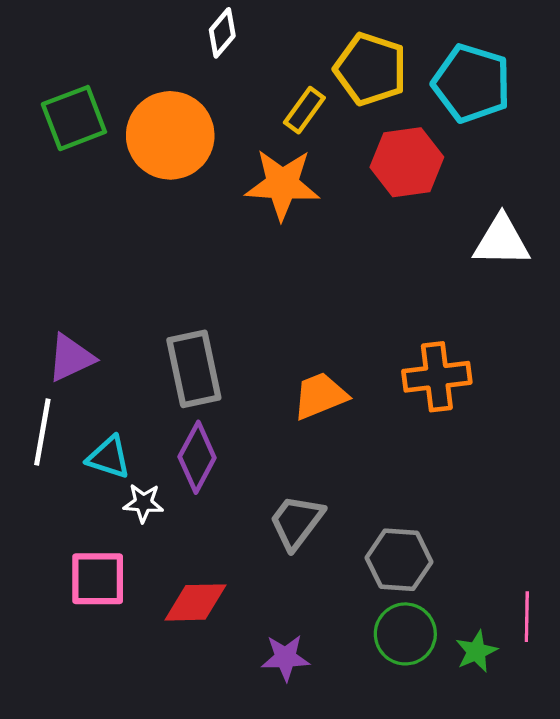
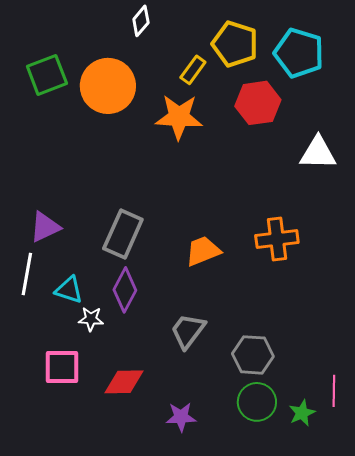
gray rectangle: (194, 369) -> (123, 234), turned 36

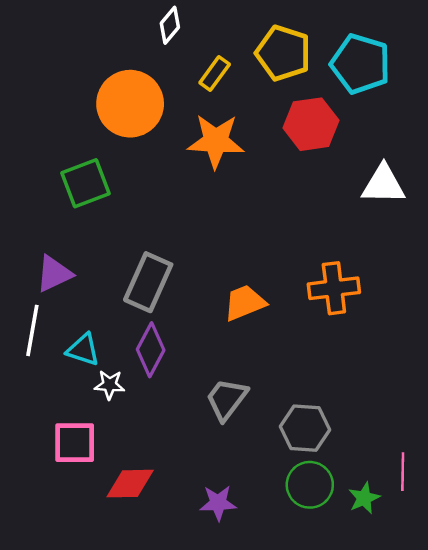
yellow rectangle: (193, 70) -> (215, 74), moved
green square: (47, 75) -> (85, 183), moved
red diamond: (124, 382) -> (130, 484), moved

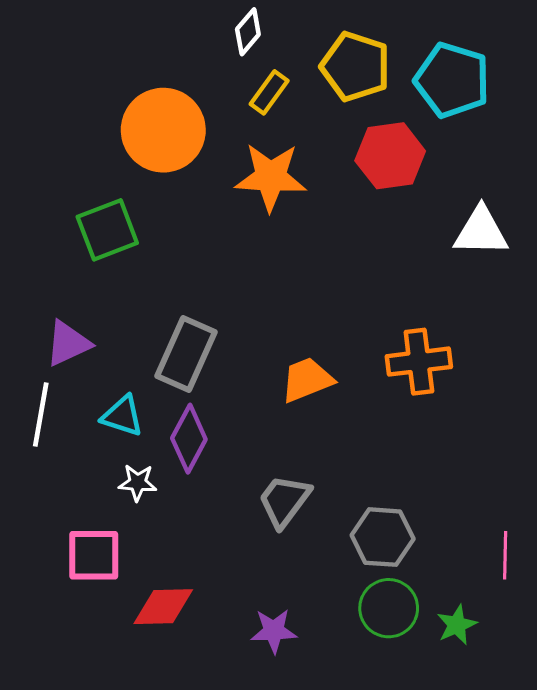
white diamond: (170, 25) -> (248, 32), moved
cyan triangle: (83, 350) -> (122, 416), moved
pink line: (403, 472) -> (505, 555), moved

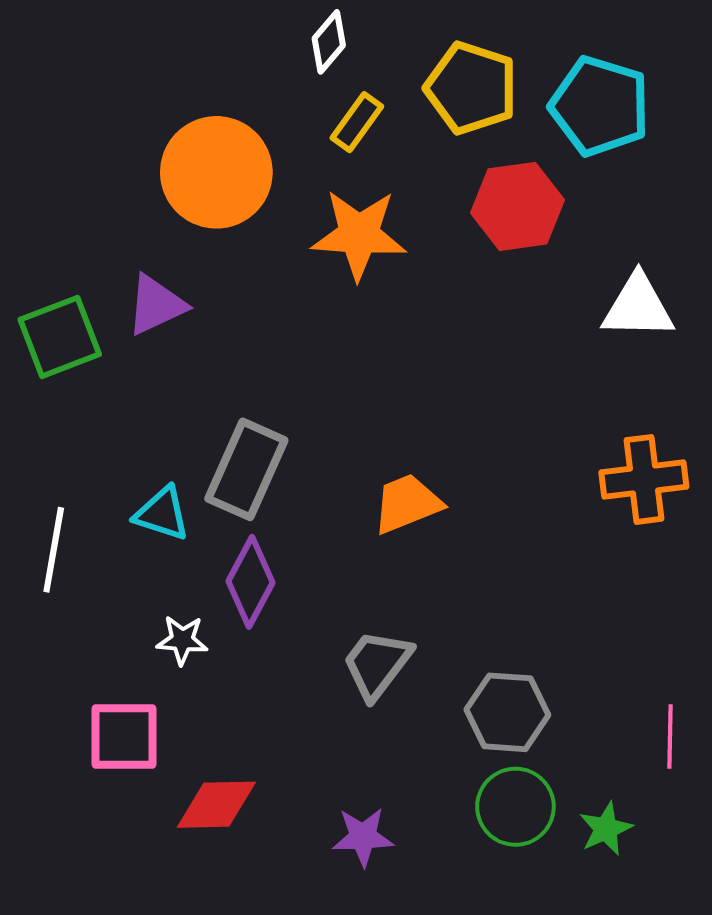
green square: (107, 230) -> (60, 337), moved
purple triangle: (68, 343) -> (156, 305), moved
orange cross: (419, 362) -> (644, 479), moved
cyan triangle: (122, 416) -> (162, 514), moved

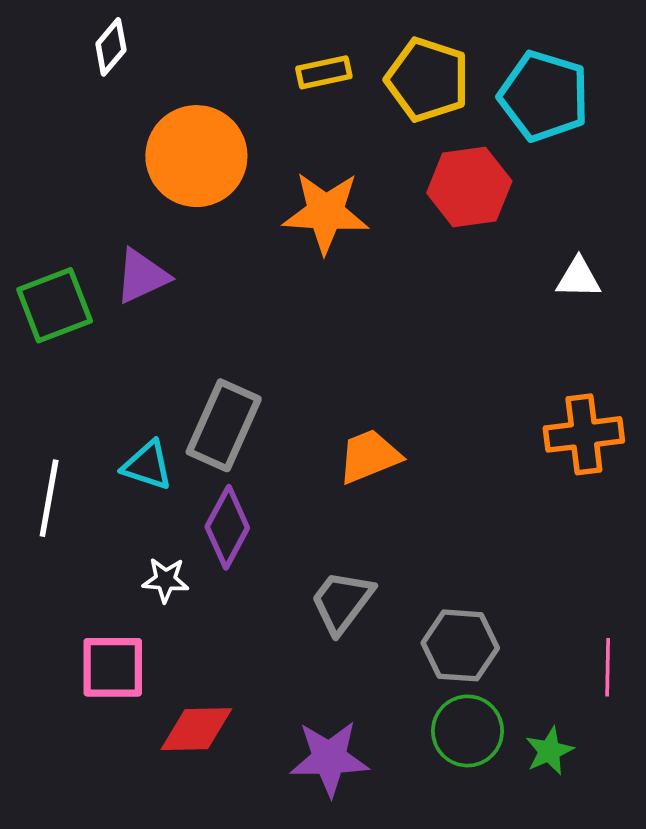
white diamond: (329, 42) -> (111, 47), moved
yellow rectangle: (357, 122) -> (324, 72), moved, turned 42
white triangle: (638, 307) -> (578, 278), size x0.7
purple star: (363, 837) -> (329, 758), size x1.4

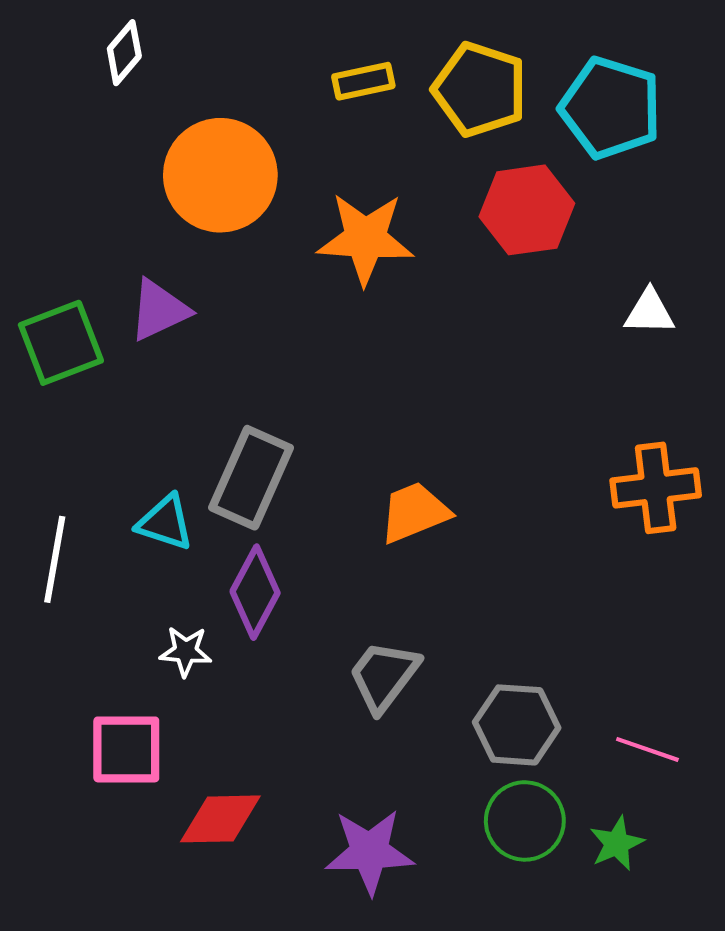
pink line: (608, 667) -> (647, 749), moved, turned -72

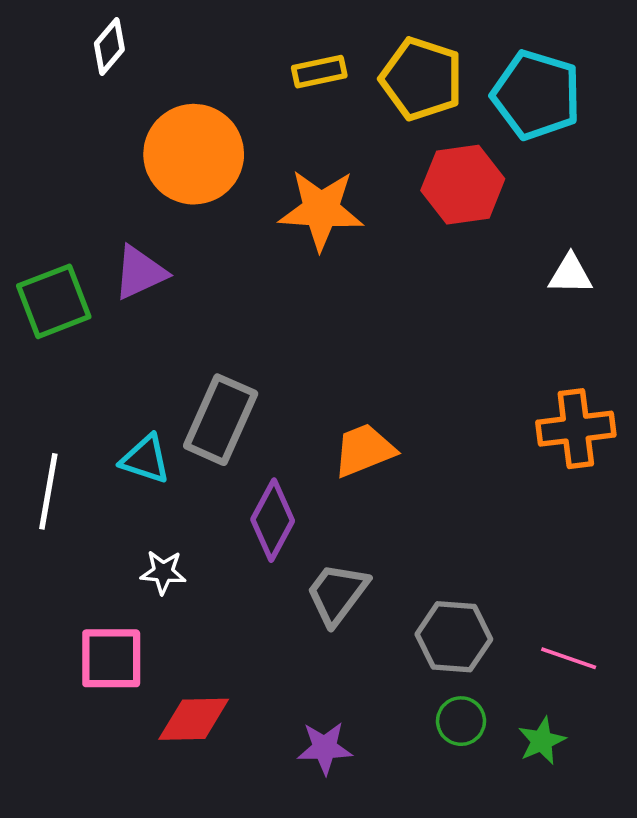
purple diamond: (255, 592) -> (273, 520), moved
green circle: (525, 821) -> (461, 721), size x0.7
purple star: (370, 852) -> (325, 748), size x0.7

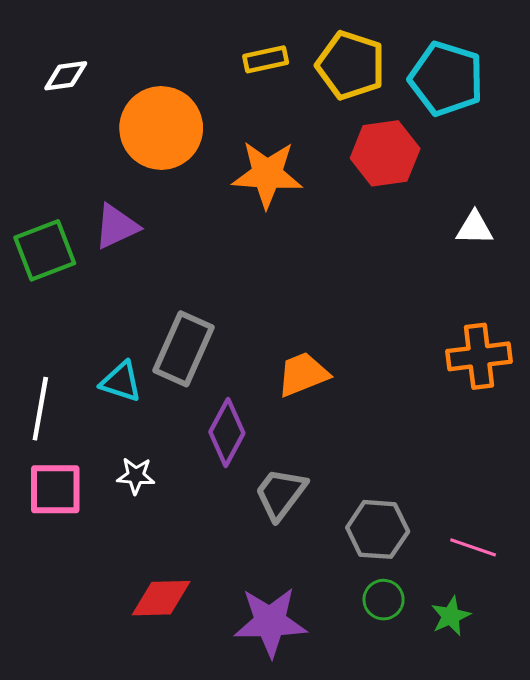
white diamond: (109, 47) -> (66, 76), moved, turned 42
pink square: (111, 658) -> (55, 489), moved
purple star: (325, 748) -> (270, 622), size x1.6

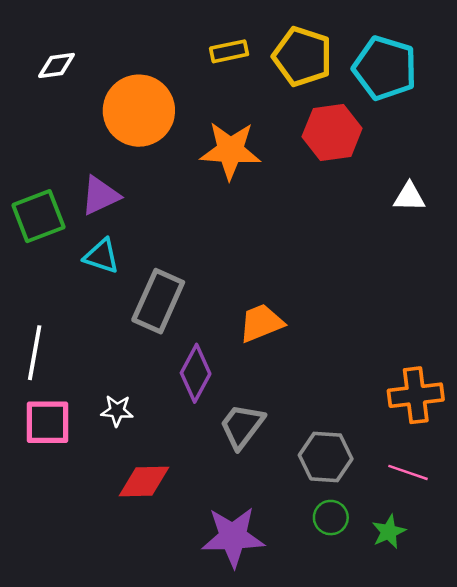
orange cross: (479, 356) -> (416, 395), moved
cyan triangle: (121, 382) -> (102, 256), moved
red diamond: (161, 598) -> (144, 481), moved

